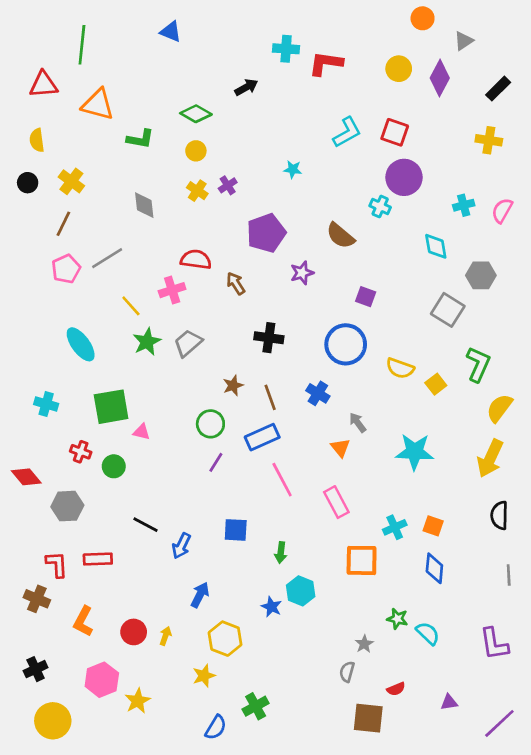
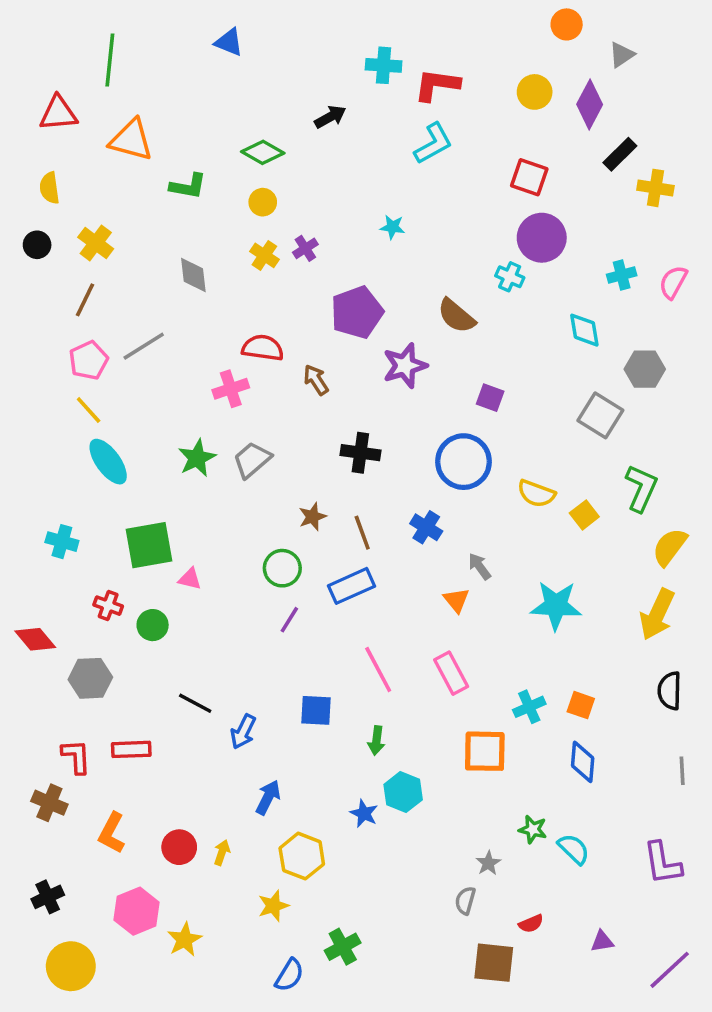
black rectangle: (498, 89) -> (620, 154), moved
cyan L-shape: (347, 132) -> (433, 144), moved
purple star: (302, 273) -> (405, 366), size x1.4
yellow line: (131, 306) -> (89, 410), moved
pink line: (282, 480) -> (378, 669), moved

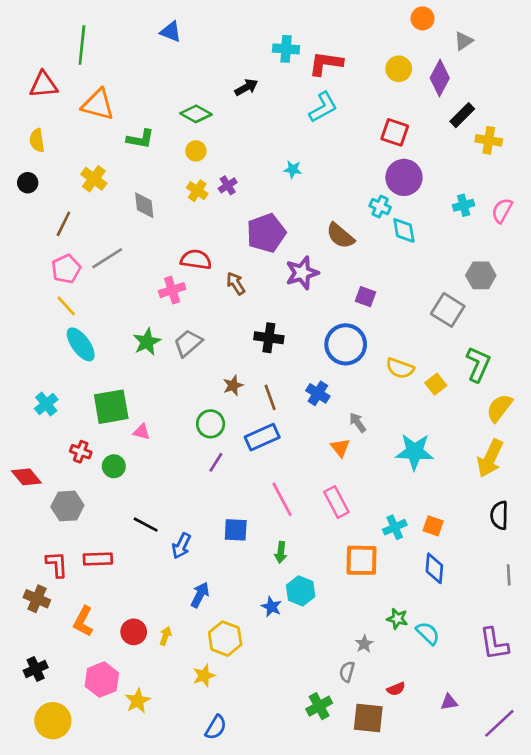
yellow cross: (96, 243) -> (94, 179), moved
cyan diamond: (584, 330) -> (404, 230), moved
cyan cross: (62, 542) -> (46, 404), turned 35
green cross: (343, 947) -> (319, 706), moved

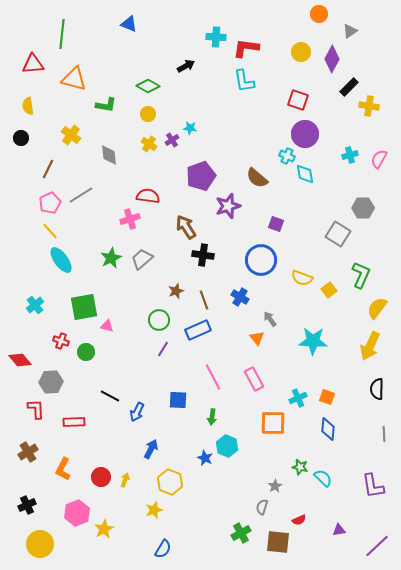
cyan L-shape: (323, 107) -> (244, 81), turned 110
cyan star: (293, 169) -> (190, 128), moved
brown arrow: (236, 283) -> (186, 227), moved, size x1.4
red L-shape: (57, 564) -> (36, 409), moved
brown cross: (37, 599) -> (28, 452), turned 36

